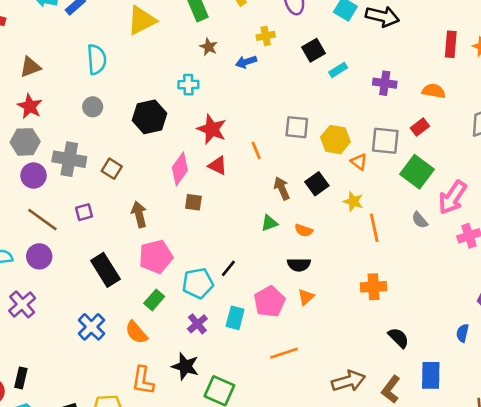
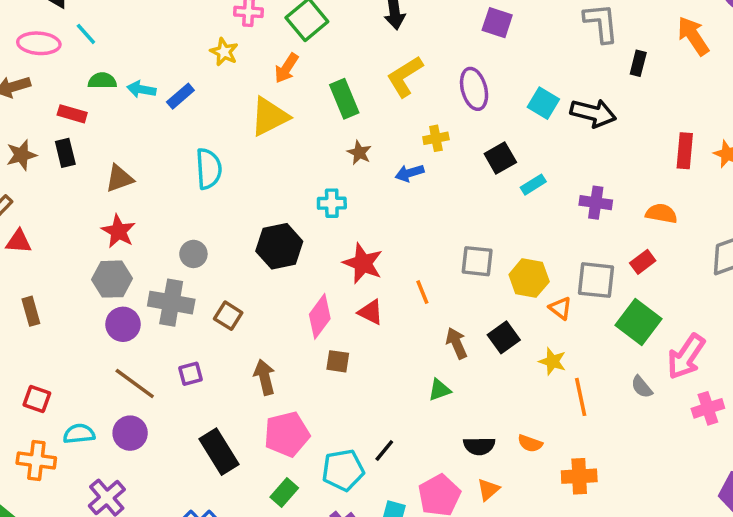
gray circle: (93, 107) -> (193, 254), moved
orange semicircle: (304, 230) -> (530, 443), moved

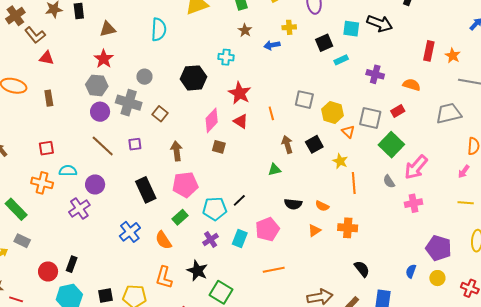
cyan square: (543, 103) -> (351, 29), moved, turned -30
red square: (37, 399) -> (46, 148), turned -35
pink cross: (708, 408) -> (414, 203), moved
purple circle: (130, 433) -> (95, 184), moved
orange triangle: (488, 489) -> (314, 231), moved

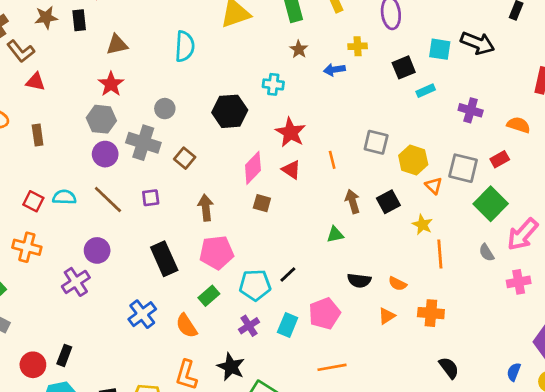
red square: (46, 148) -> (33, 201), turned 35
cyan semicircle: (68, 171) -> (64, 197), moved

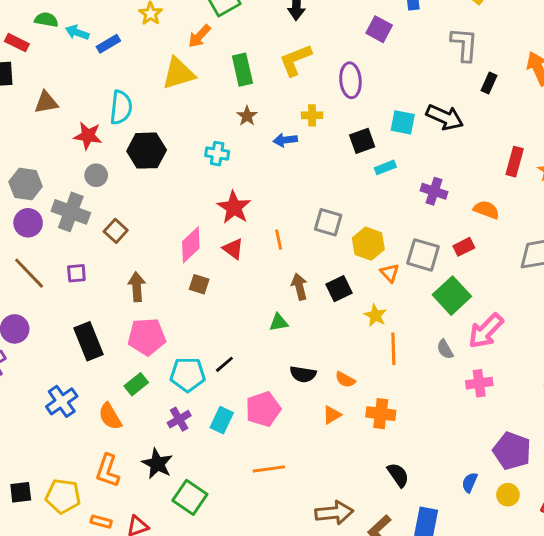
red star: (111, 84) -> (88, 136), moved, turned -30
black hexagon: (230, 111) -> (147, 151), moved

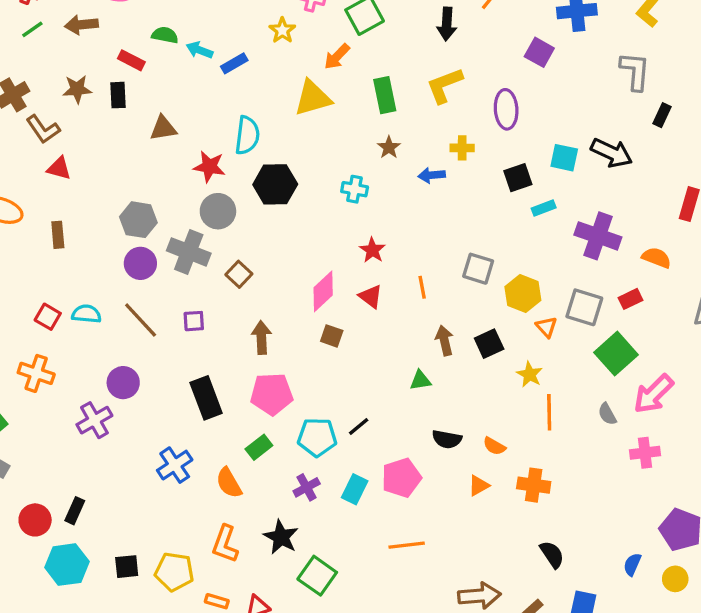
gray circle: (96, 175) -> (218, 211), size x1.4
purple cross: (434, 191) -> (598, 236), size x1.5
red star: (234, 207) -> (372, 250), size x0.7

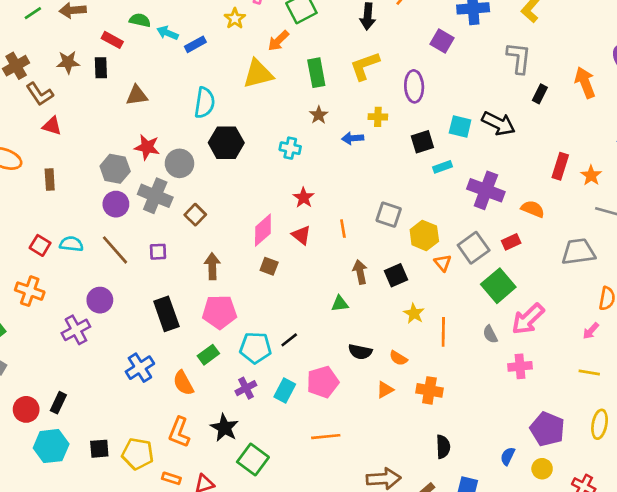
red star: (209, 167) -> (147, 147), moved
gray square: (584, 307) -> (474, 248), turned 36
yellow star: (530, 374) -> (414, 313), moved
black semicircle: (552, 554) -> (443, 447), turned 30

